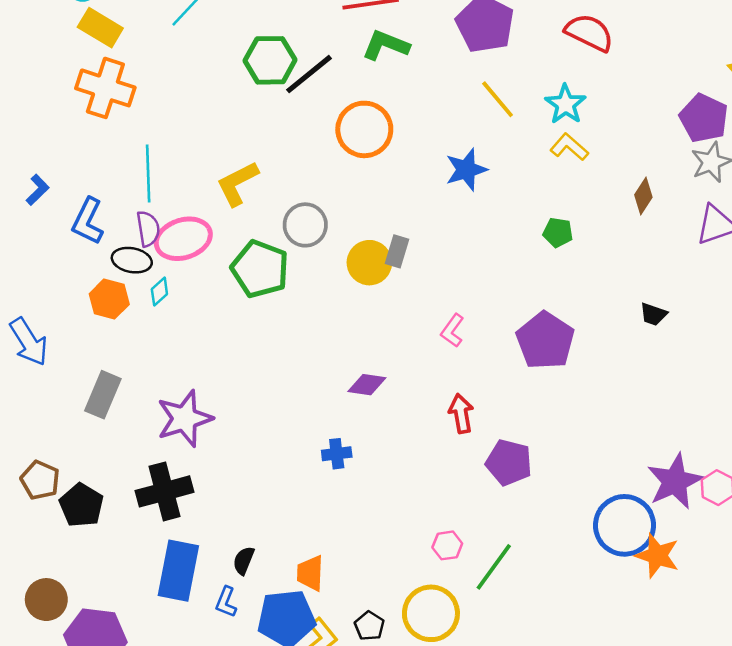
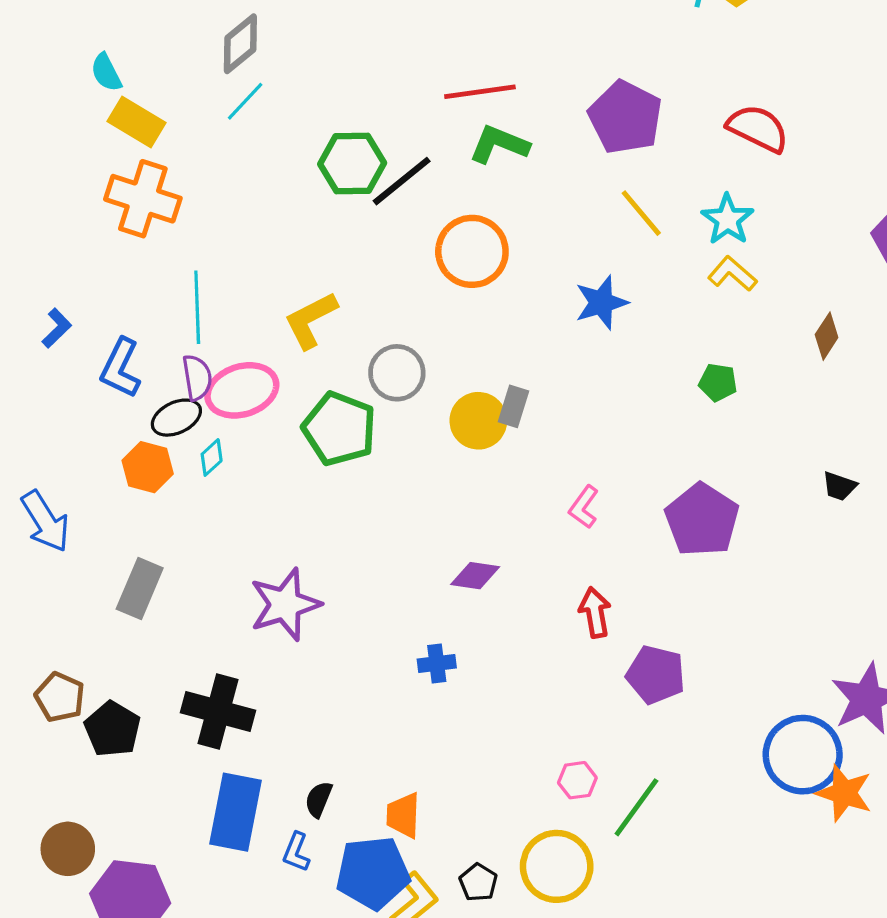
black ellipse: (132, 260) -> (176, 418), turned -36
purple star: (185, 419) -> (285, 604), moved
black cross: (164, 491) -> (218, 711), turned 30

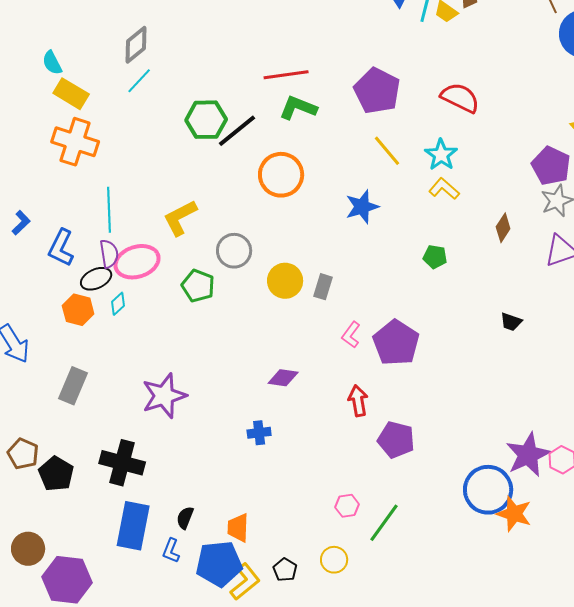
gray rectangle: (513, 406) -> (323, 287), moved
green pentagon: (339, 429) -> (198, 286), size x0.7
purple pentagon: (702, 520) -> (396, 343), moved
yellow circle: (557, 866) -> (334, 560), size x0.6

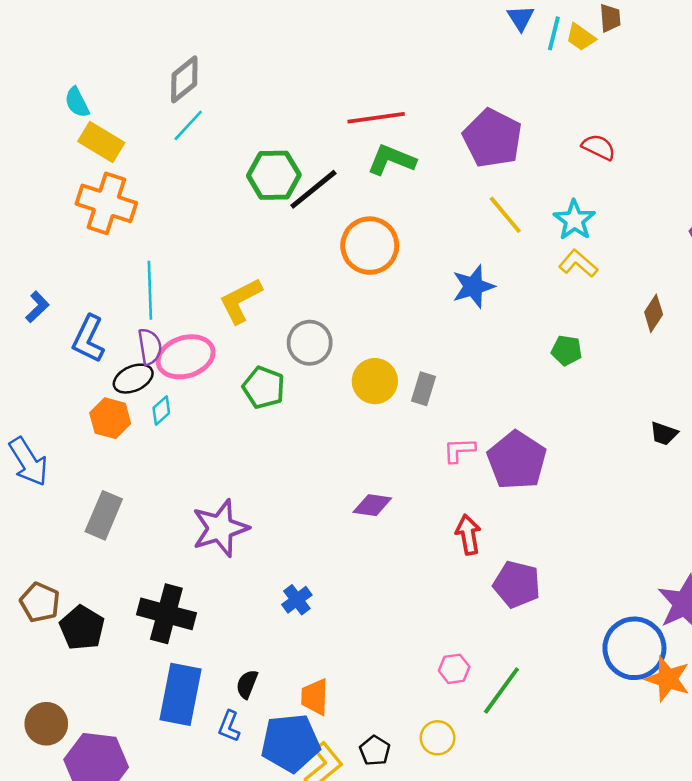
red semicircle: (460, 98) -> (599, 147), size x0.7
pink L-shape: (351, 335) -> (459, 450), turned 52
blue cross: (259, 433) -> (297, 600), moved, turned -30

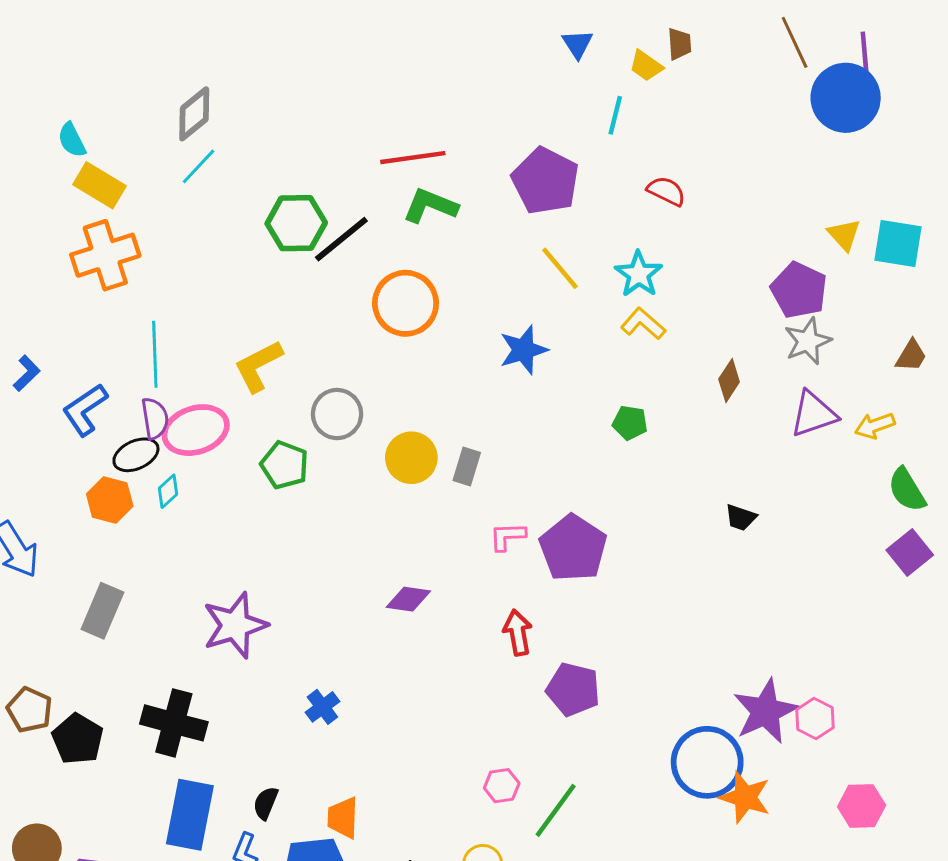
cyan line: (554, 33) -> (615, 115), moved
orange cross: (106, 203) -> (105, 255), turned -36
blue L-shape: (88, 339) -> (85, 410), turned 30

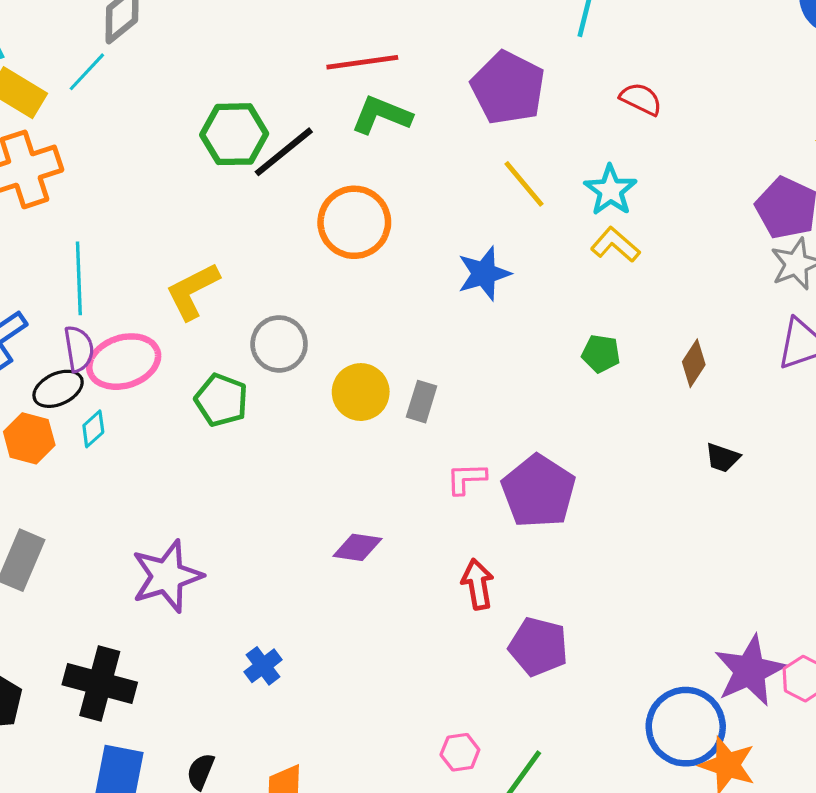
cyan line: (199, 166) -> (87, 72), moved
brown diamond: (729, 381) -> (694, 363), moved

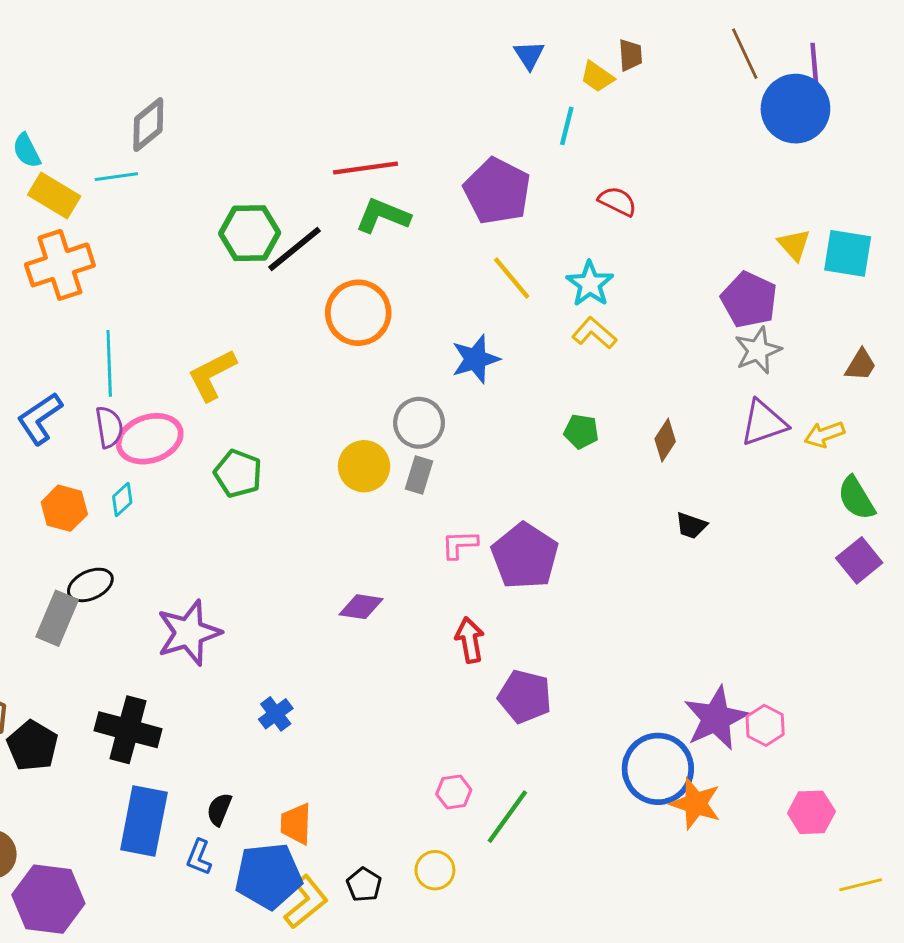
cyan line: (87, 72) -> (116, 177), turned 39
gray circle: (279, 344) -> (419, 423), moved
black ellipse: (58, 389) -> (90, 585), moved

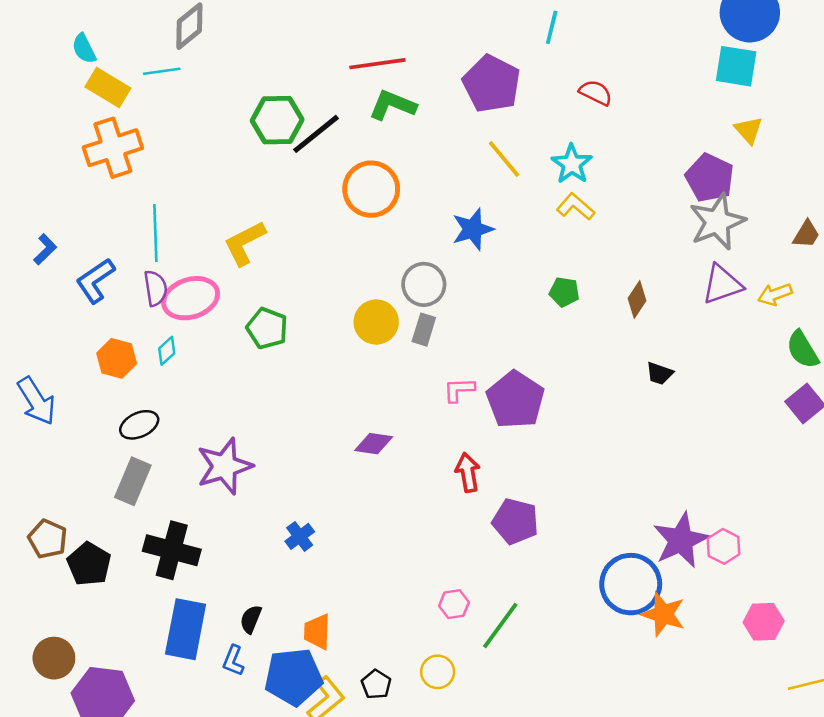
cyan square: (848, 253) -> (736, 66), moved
gray star: (758, 350) -> (717, 222), size x1.4
gray rectangle: (57, 618) -> (133, 481), moved

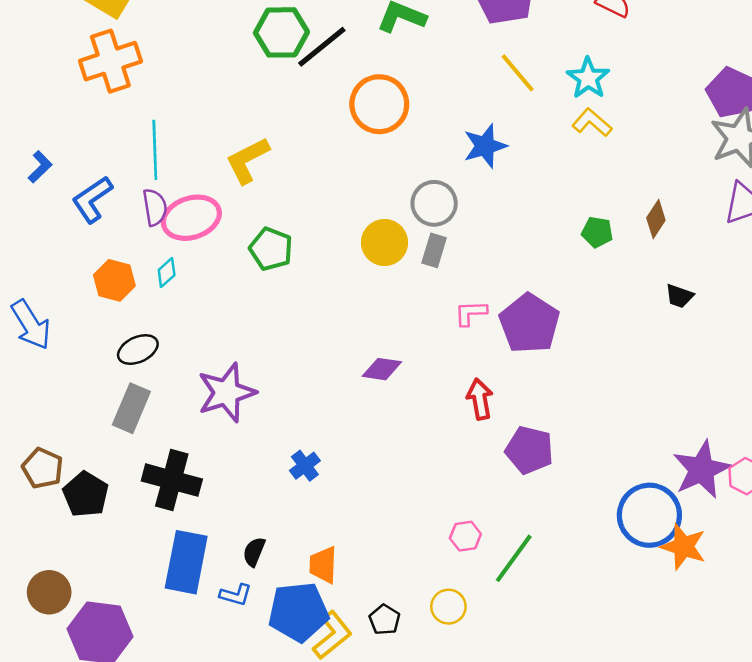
green pentagon: (564, 292) -> (597, 232), moved
blue L-shape: (233, 661) -> (236, 595), turned -96

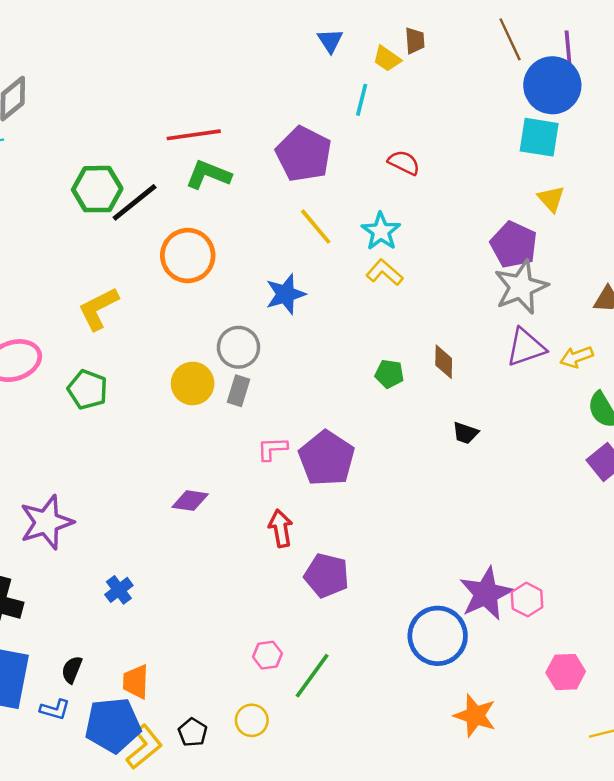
yellow L-shape: (247, 160) -> (98, 309), moved
brown diamond: (656, 219) -> (444, 362), turned -32
orange star: (683, 547) -> (475, 715), moved

